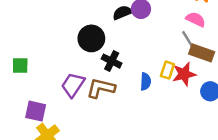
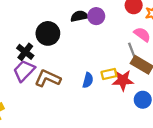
black cross: (112, 61) -> (25, 52), moved
yellow rectangle: (167, 70) -> (109, 74), turned 48

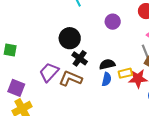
black semicircle: (79, 16) -> (107, 64), moved
black cross: (25, 52) -> (80, 58), moved

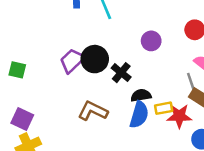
black cross: (80, 58) -> (121, 73), moved
purple trapezoid: (49, 72) -> (72, 61), moved
blue semicircle: (107, 79) -> (139, 115), size x1.5

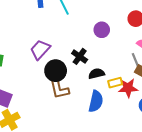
black circle: (95, 59) -> (56, 71), moved
brown L-shape: (93, 111) -> (59, 88), turned -125
blue semicircle: (139, 115) -> (96, 101), moved

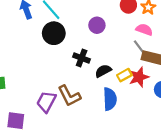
purple trapezoid: (40, 50) -> (46, 102), moved
black circle: (56, 71) -> (54, 33), moved

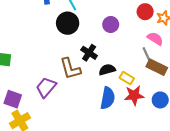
yellow rectangle: (124, 75) -> (127, 78), turned 48
red star: (139, 77) -> (134, 95), moved
brown L-shape: (69, 96) -> (70, 69), moved

